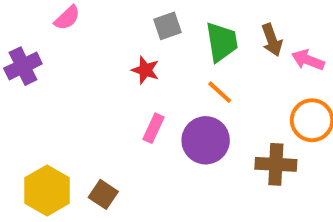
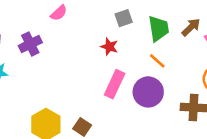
brown arrow: (272, 40) -> (191, 27), turned -114
pink rectangle: (153, 128) -> (115, 84), size x1.5

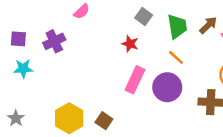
gray square: (124, 18) -> (144, 16), turned -35

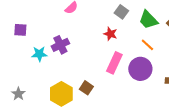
green trapezoid: (177, 26) -> (148, 20), turned 145
purple cross: (54, 41) -> (60, 45), moved
cyan star: (23, 69) -> (39, 54), moved
brown square: (104, 121) -> (86, 88), moved

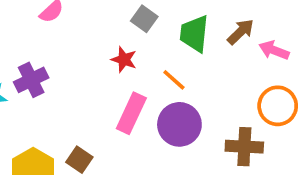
green trapezoid: (148, 20) -> (194, 34), turned 50
orange line: (147, 45) -> (174, 80), moved

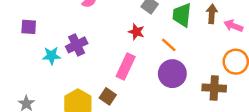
brown arrow: (241, 32) -> (212, 14), turned -42
pink rectangle: (131, 113) -> (126, 66), moved

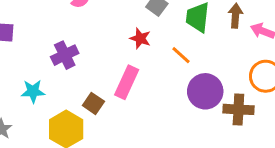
cyan star: (51, 56) -> (33, 91), moved
purple circle: (172, 74) -> (205, 91), moved
brown square: (108, 96) -> (93, 103), moved

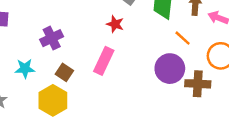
orange line: (181, 55) -> (183, 38), moved
brown square: (93, 103) -> (64, 72), moved

